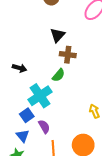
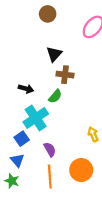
black arrow: (20, 68) -> (26, 89), moved
purple semicircle: (44, 127) -> (50, 149), moved

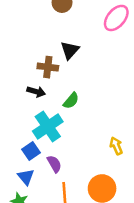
brown cross: (65, 75) -> (48, 67), moved
purple semicircle: (50, 149) -> (54, 164), moved

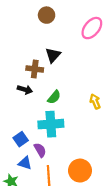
cyan cross: (48, 126) -> (51, 124), moved, turned 30
yellow arrow: (116, 146) -> (95, 101), moved
blue triangle: (26, 177) -> (25, 163), moved, turned -32

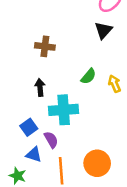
black triangle: (53, 55) -> (103, 30), moved
black arrow: (25, 90) -> (40, 87), moved, turned -112
green semicircle: (54, 97) -> (88, 76), moved

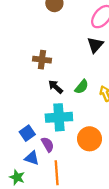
black arrow: (40, 87) -> (56, 87), moved, turned -42
orange circle: (97, 163) -> (90, 139), moved

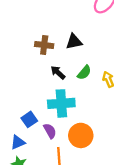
black triangle: (95, 45) -> (74, 42), moved, turned 36
orange circle: (90, 139) -> (81, 135), moved
blue triangle: (32, 158) -> (18, 142), moved, turned -42

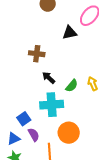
black triangle: (74, 42) -> (70, 33), moved
green semicircle: (84, 73) -> (72, 86), moved
purple semicircle: (50, 131) -> (34, 135), moved

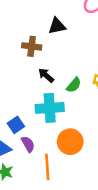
black triangle: (70, 33) -> (57, 26), moved

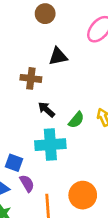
blue square: (16, 125) -> (14, 163), turned -35
orange circle: (70, 142) -> (83, 195), moved

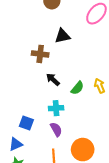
cyan cross: (50, 145) -> (56, 108), size x0.6
purple semicircle: (27, 183) -> (56, 129), moved

